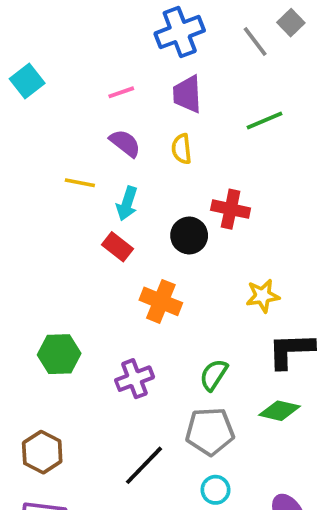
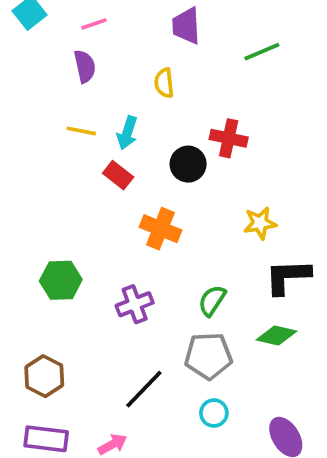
pink line: (121, 92) -> (94, 24), moved
purple semicircle: (125, 143) -> (85, 66), moved, turned 40
yellow semicircle: (182, 149) -> (164, 83), moved
yellow line: (80, 183) -> (81, 131), moved

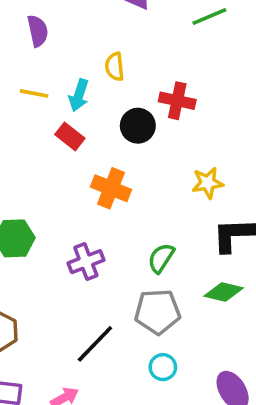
yellow semicircle: (164, 83) -> (115, 67), moved

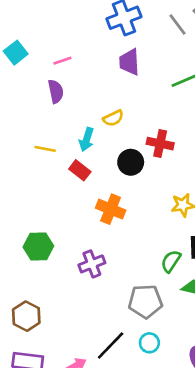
yellow semicircle: (115, 67) -> (113, 118), turned -110
yellow line: (34, 93) -> (45, 149), moved
green semicircle: (161, 258) -> (171, 261), moved
black line: (95, 344) -> (111, 346), moved

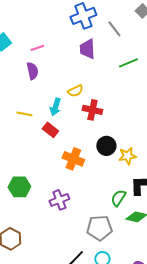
gray line: (177, 24) -> (114, 29), moved
red cross: (160, 144) -> (92, 110), moved
black circle: (131, 162) -> (106, 146), moved

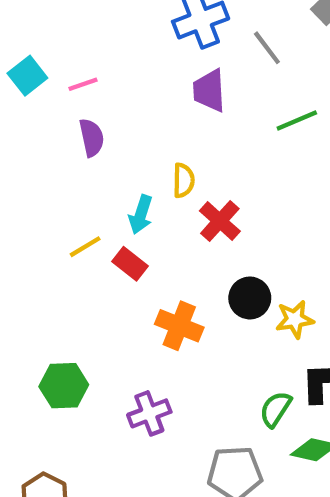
pink line: (37, 48) -> (83, 84), moved
yellow semicircle: (75, 91) -> (184, 180), turned -63
red cross: (92, 110) -> (220, 221), turned 30
yellow line: (24, 114) -> (85, 247), moved, turned -42

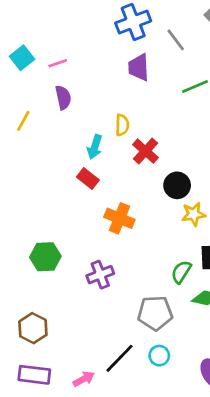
yellow line: (85, 247) -> (23, 121), moved, turned -30
black circle: (250, 298) -> (177, 185), moved

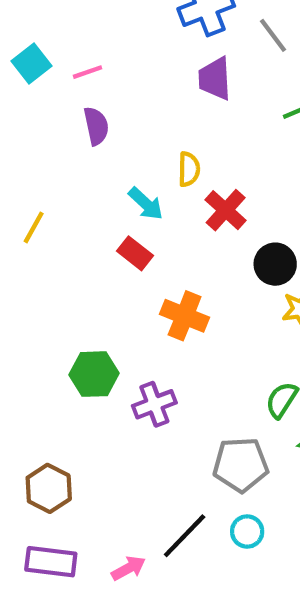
yellow line: (23, 121) -> (34, 227), moved
cyan arrow: (95, 147) -> (146, 204), turned -65
green hexagon: (45, 257) -> (94, 374), moved

